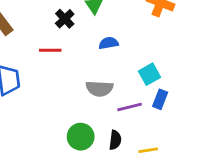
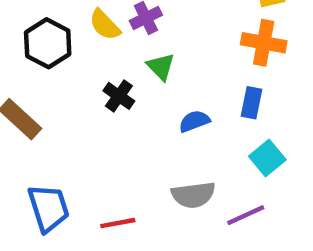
red line: (50, 50) -> (118, 223), moved
blue rectangle: (160, 99) -> (251, 103), moved

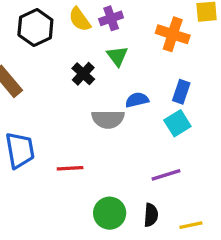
orange cross: (264, 43) -> (173, 34), moved
cyan square: (267, 158) -> (177, 123), moved
gray semicircle: (193, 195) -> (108, 119), moved

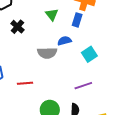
black cross: (83, 74) -> (17, 27), moved
blue rectangle: (181, 92) -> (77, 20), moved

